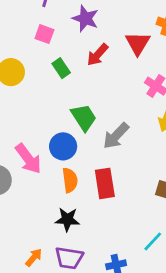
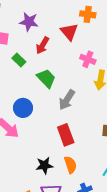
green trapezoid: (84, 117) -> (46, 78), moved
blue circle: (63, 146) -> (23, 108), moved
orange semicircle: (70, 180) -> (70, 165), moved

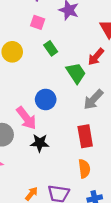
red arrow: (42, 45) -> (96, 57), moved
black star: (44, 165) -> (40, 143), moved

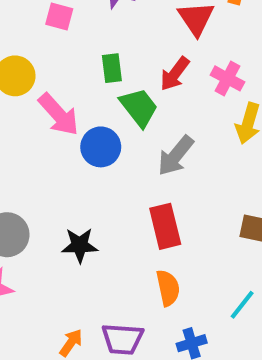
green rectangle: (51, 48) -> (112, 68), moved, turned 32
blue circle: (46, 100) -> (101, 147), moved
pink arrow: (26, 118) -> (59, 115), moved

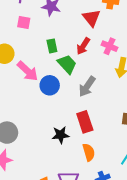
black star: (80, 245) -> (61, 135), moved

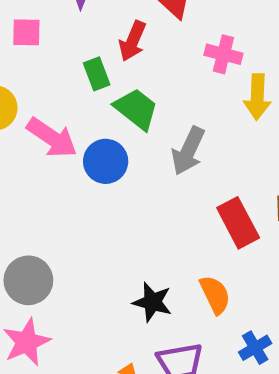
red arrow: (83, 46) -> (133, 41), moved
red rectangle: (85, 122) -> (238, 223), moved
black star: (61, 135) -> (152, 302), moved, turned 30

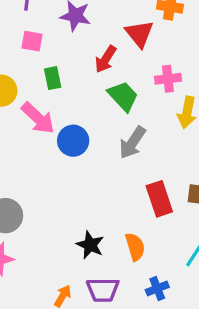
pink cross: (223, 54) -> (168, 79), turned -30
green rectangle: (97, 74) -> (53, 78), moved
green trapezoid: (136, 109) -> (123, 96), moved

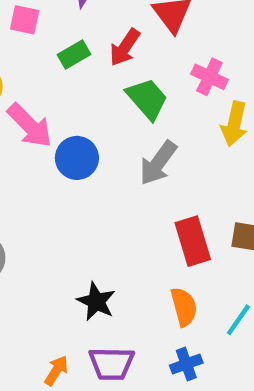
green rectangle: (53, 78) -> (74, 54), moved, turned 70
pink cross: (168, 79) -> (209, 77), turned 30
orange semicircle: (135, 247) -> (184, 307), moved

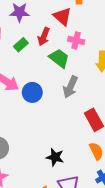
pink cross: (209, 77) -> (76, 40), moved

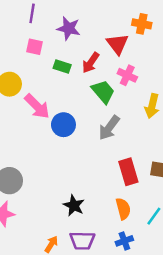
green rectangle: (21, 45) -> (62, 66), turned 48

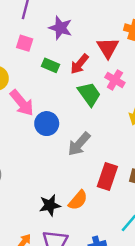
gray arrow: (109, 128) -> (79, 144), moved
red rectangle: (128, 172) -> (107, 176), turned 30
black star: (74, 206) -> (50, 205), turned 30
orange semicircle: (123, 209) -> (78, 200), moved, turned 50

